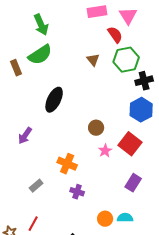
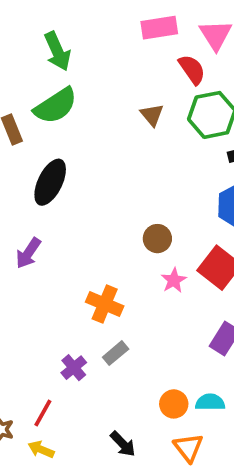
black ellipse: (54, 100) -> (50, 182), moved
gray rectangle: (36, 186) -> (116, 353), moved
purple cross: (77, 192) -> (74, 368), moved, turned 32

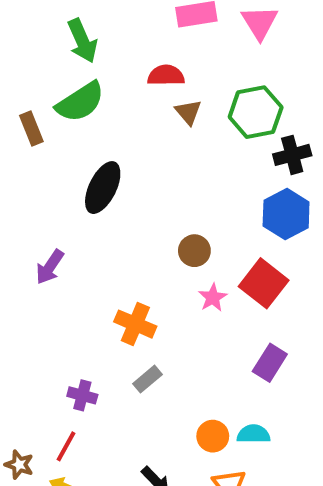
red semicircle: (192, 69) -> (166, 75), moved, turned -56
black ellipse: (50, 182) -> (103, 188), moved
purple cross: (74, 368) -> (82, 395), moved, turned -35

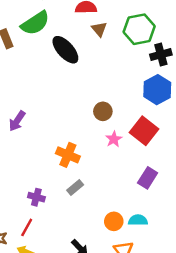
black ellipse: (103, 188) -> (65, 50), moved, turned -68

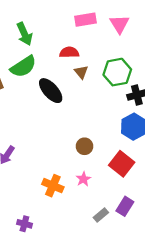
pink star: (114, 139) -> (83, 179), moved
gray rectangle: (75, 188) -> (101, 215), moved

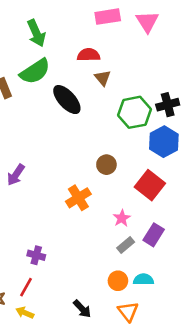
green hexagon: (117, 72) -> (135, 112), moved
pink star: (83, 179) -> (122, 218), moved
orange cross: (53, 186) -> (78, 198), moved, turned 35

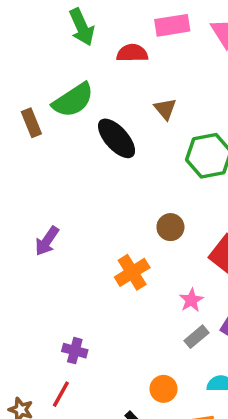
green arrow: (36, 33) -> (82, 27), moved
red semicircle: (89, 55) -> (132, 53), moved
orange circle: (118, 281) -> (164, 389), moved

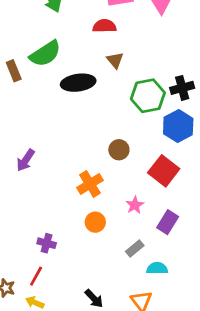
red semicircle: (132, 53) -> (104, 26), moved
black ellipse: (117, 138) -> (78, 83), turned -56
gray rectangle: (197, 337) -> (135, 248), moved
orange circle: (164, 389) -> (95, 222), moved

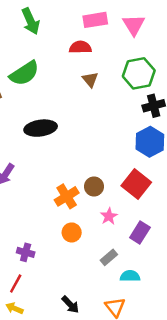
black ellipse: (78, 83) -> (41, 128), moved
green hexagon: (148, 96) -> (139, 73), moved
brown circle: (119, 150) -> (94, 186), moved

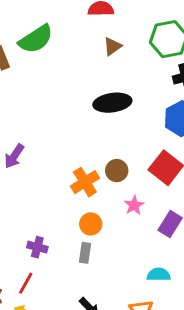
brown triangle: (90, 80) -> (112, 46), turned 35
black ellipse: (41, 128) -> (112, 103), moved
gray rectangle: (109, 257) -> (85, 253), moved, turned -42

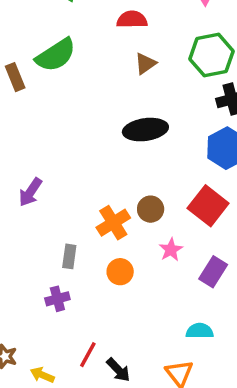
purple cross: (37, 247) -> (57, 299), turned -30
gray rectangle: (85, 253) -> (69, 256), moved
red line: (26, 283) -> (88, 355), moved

